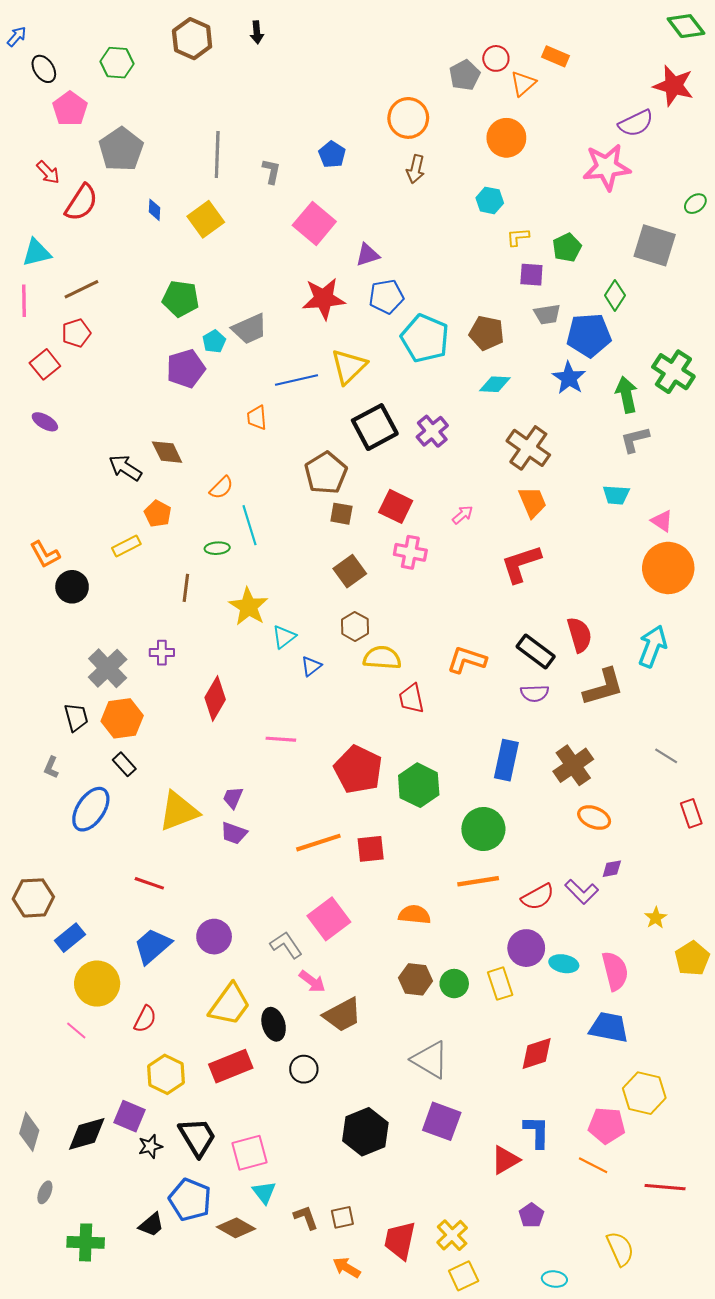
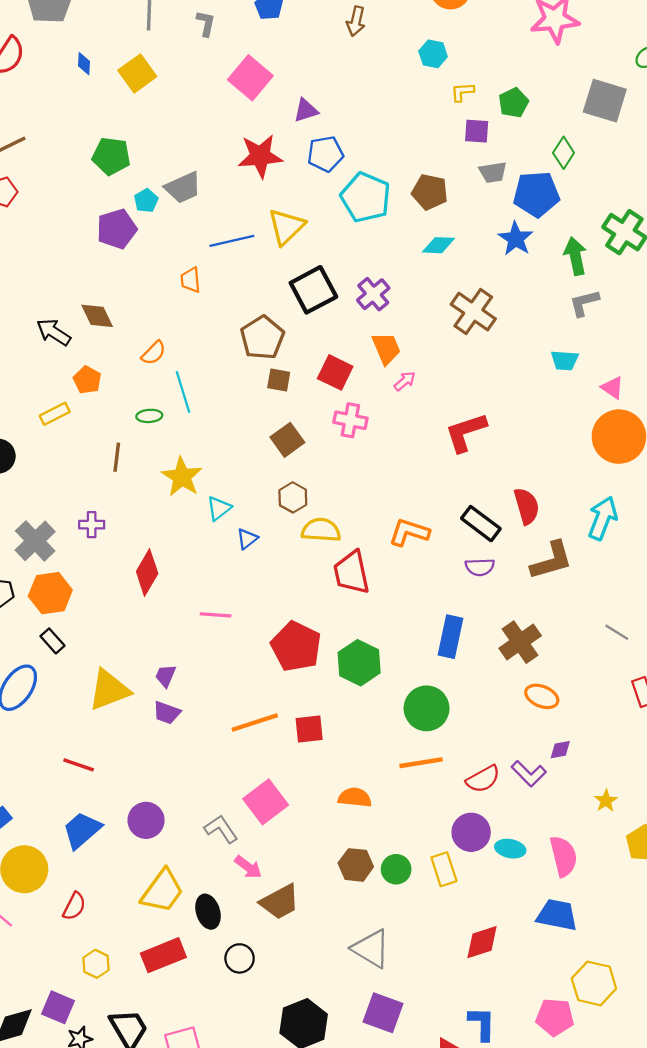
orange trapezoid: (532, 502) -> (386, 348), moved
red trapezoid: (411, 698) -> (352, 572), size x1.4
yellow hexagon: (166, 1074) -> (96, 964), size x0.7

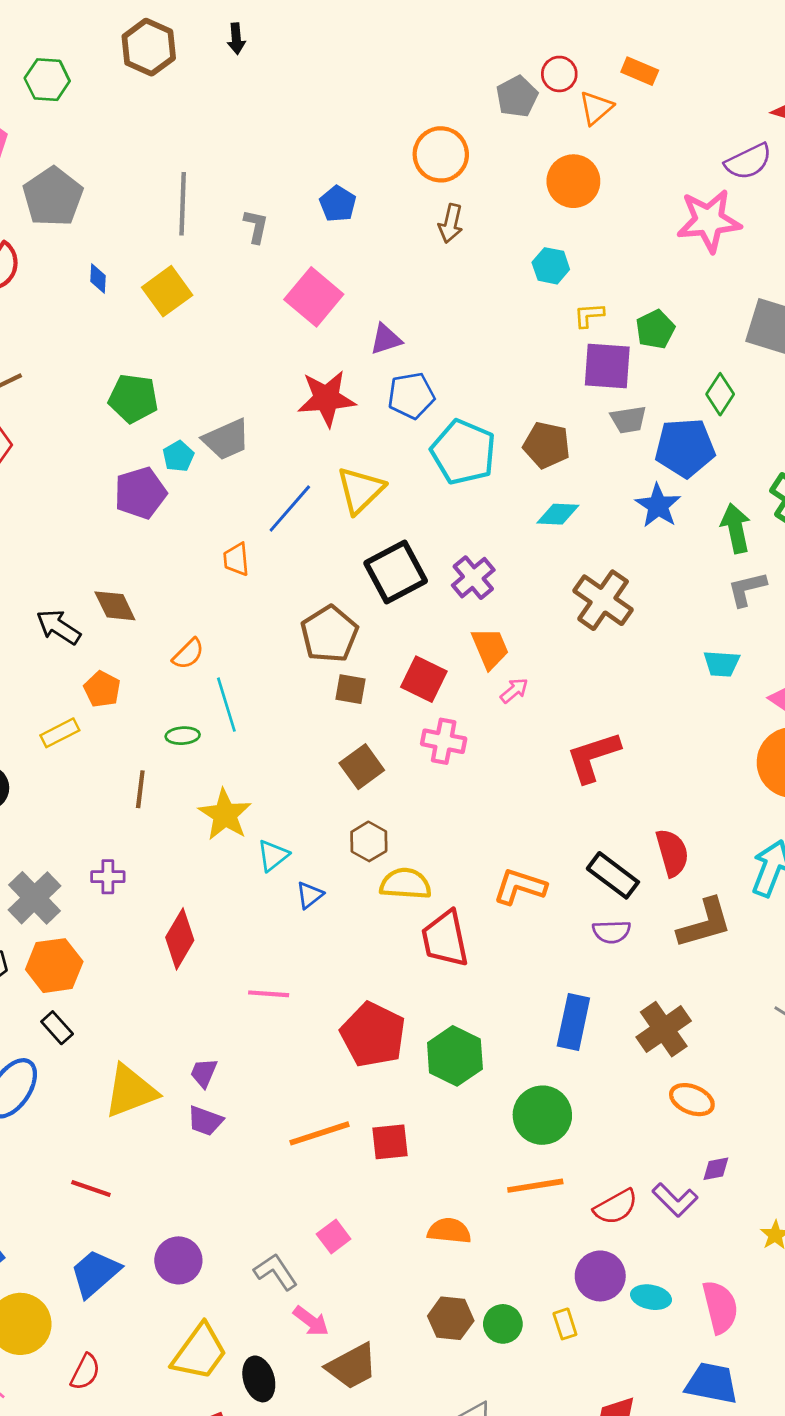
purple square: (477, 131) -> (607, 366), size x1.5
blue line: (232, 241) -> (290, 508), turned -36
pink square: (266, 802) -> (334, 1236), size x0.6
yellow rectangle: (444, 869) -> (565, 1324), size x0.7

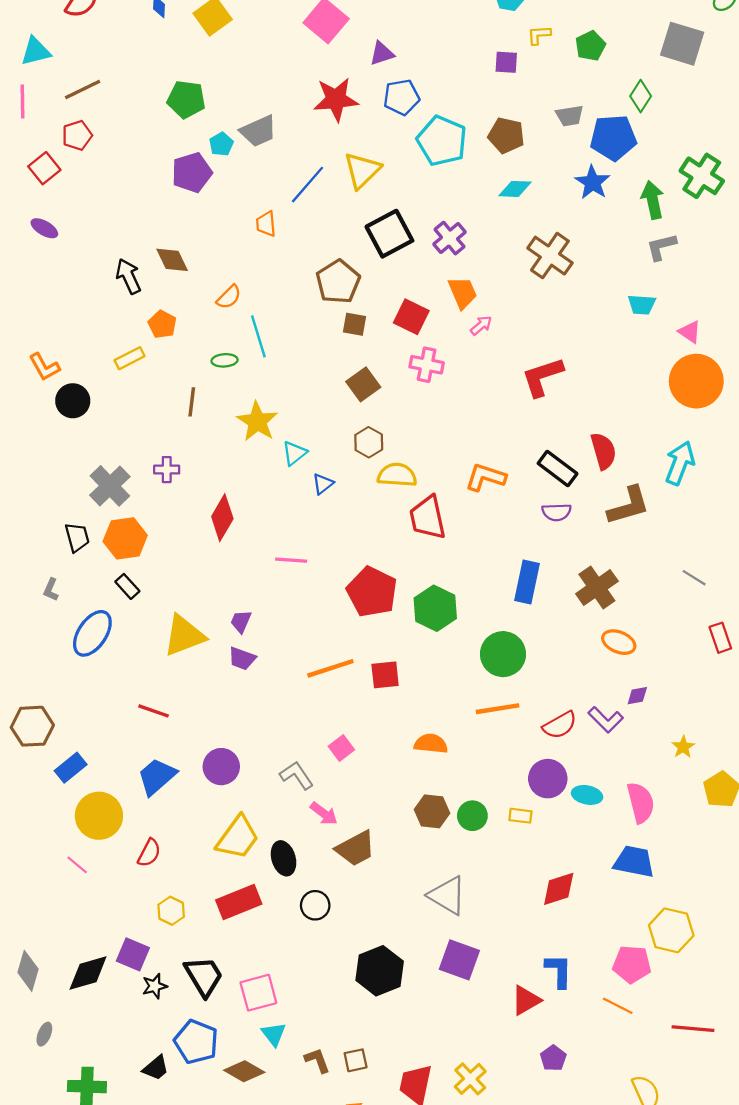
purple square: (607, 366) -> (506, 62), moved, size x0.6
black arrow: (58, 627) -> (128, 276), turned 32
yellow rectangle: (565, 1324) -> (520, 816), turned -65

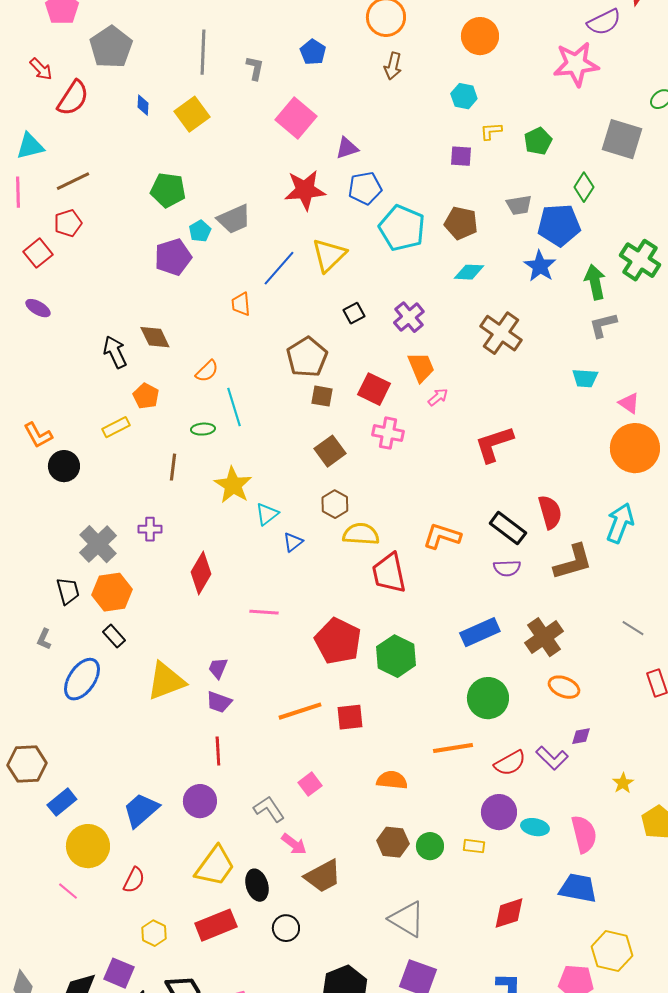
black square: (389, 234) -> (354, 313), size x0.5
blue rectangle: (527, 582) -> (480, 632), turned 54
green circle: (503, 654) -> (488, 698), moved
red line: (154, 711) -> (218, 751), moved, turned 68

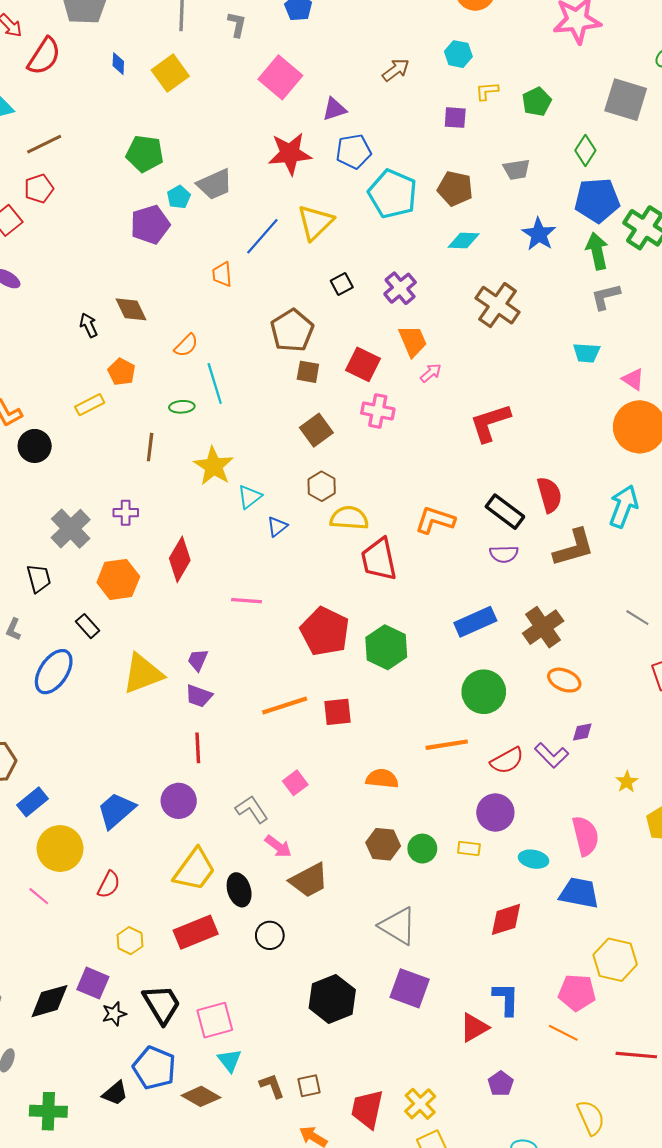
brown arrow: (393, 66) -> (396, 70), moved, turned -140
blue pentagon: (559, 225) -> (597, 200), moved
black arrow: (115, 352) -> (89, 325), size x0.7
orange hexagon: (112, 592) -> (118, 579), moved
cyan ellipse: (535, 827) -> (534, 859), moved

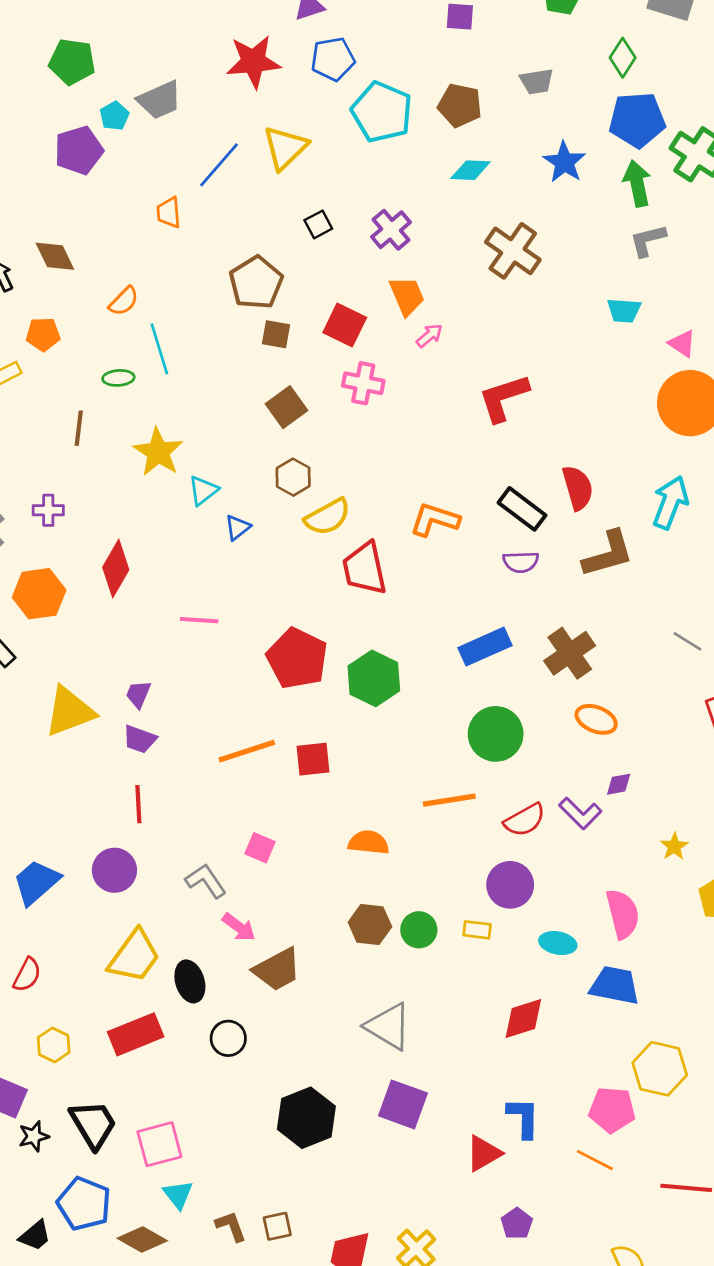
orange pentagon: (121, 372) -> (43, 334), turned -30
yellow semicircle: (349, 518) -> (328, 517), turned 147
pink square: (295, 783) -> (260, 848), turned -30

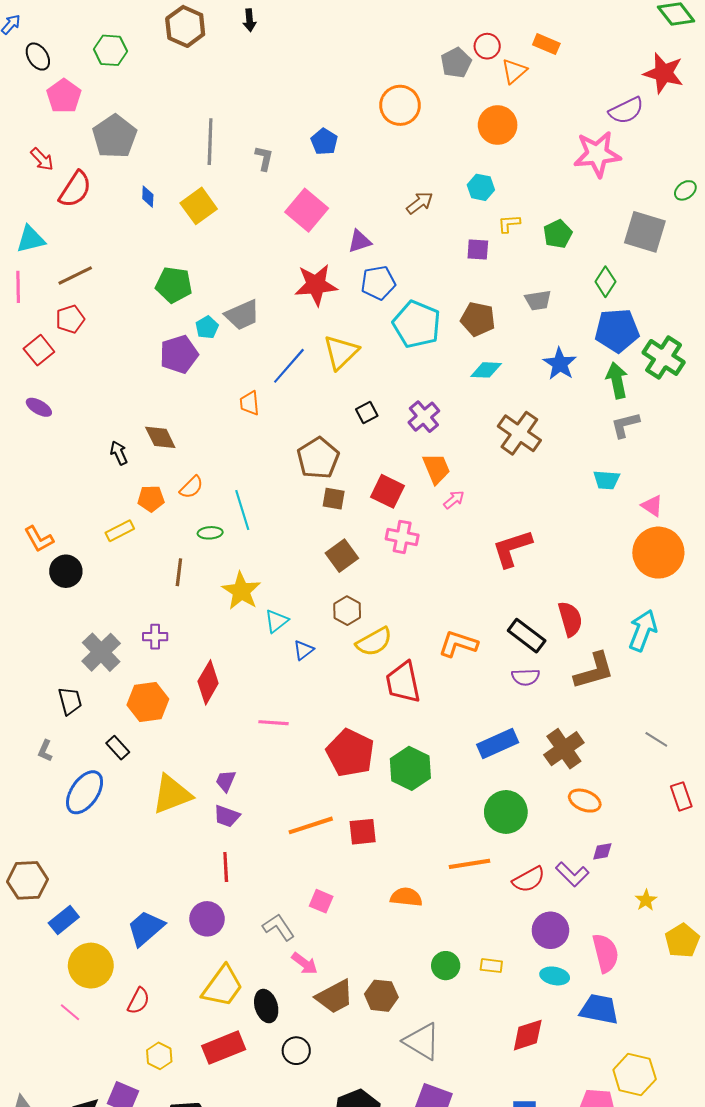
orange semicircle: (124, 301) -> (191, 487), moved
purple circle: (510, 885) -> (550, 930), moved
brown hexagon: (370, 925) -> (381, 996), moved

